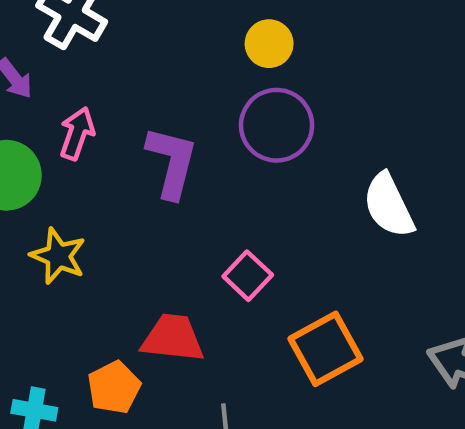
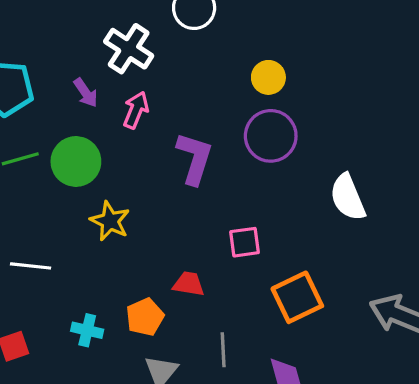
pink arrow: (77, 133) -> (136, 110), moved
pink square: (248, 276) -> (244, 242), turned 36
red trapezoid: (173, 338) -> (189, 284), size x0.7

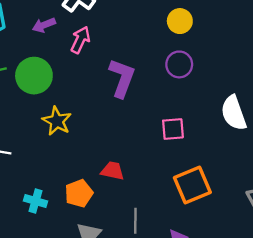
purple arrow: (86, 93) -> (44, 25), turned 100
purple circle: (271, 136) -> (179, 64), size x0.7
pink square: (244, 242) -> (173, 129), moved

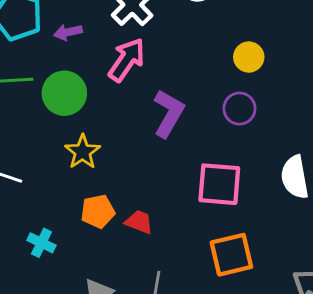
purple arrow: (44, 25) -> (68, 32), moved
pink arrow: (80, 40) -> (127, 60), size x1.4
pink square: (173, 129) -> (219, 184), size x1.6
orange pentagon: (79, 193) -> (98, 211), moved

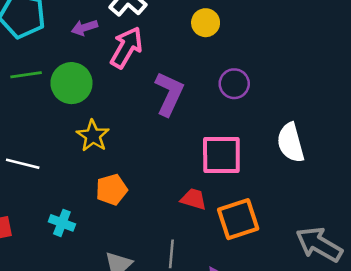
purple arrow: (68, 32) -> (84, 28), moved
yellow circle: (249, 57) -> (206, 23), moved
red trapezoid: (139, 222) -> (194, 199), moved

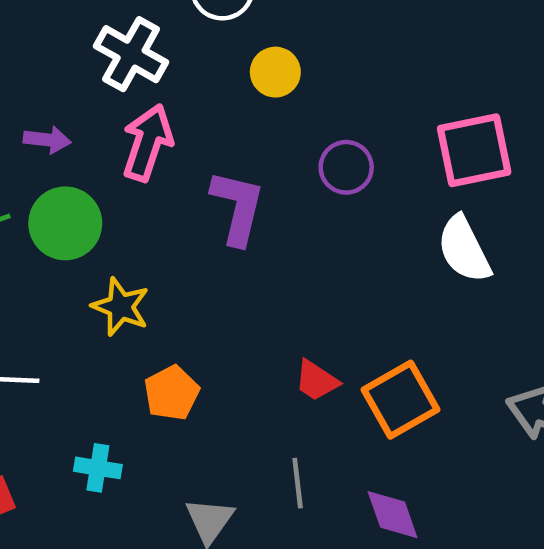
purple arrow: (84, 28) -> (47, 140), moved, turned -145
pink square: (221, 155) -> (474, 150), moved
red trapezoid: (194, 199) -> (316, 381), turned -152

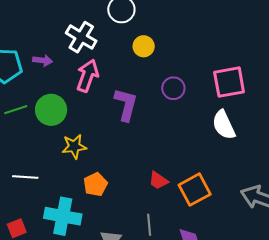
purple arrow: (47, 140) -> (43, 60), moved
yellow star: (121, 307) -> (74, 146), turned -30
cyan cross: (98, 468) -> (63, 216), size x1.8

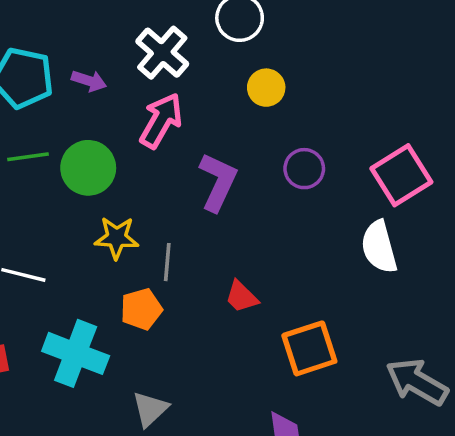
pink square: (229, 82) -> (401, 175), turned -32
red trapezoid: (158, 180) -> (241, 297), moved
gray line: (149, 225) -> (167, 262), moved

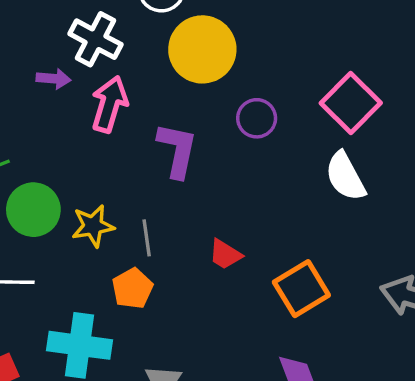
purple arrow: (89, 81) -> (54, 79), moved
yellow circle: (266, 88) -> (202, 49), size x1.8
green circle: (88, 168) -> (33, 210), moved

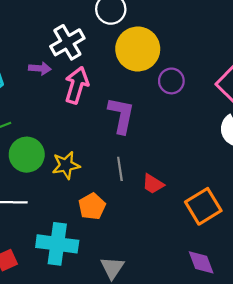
white cross: (95, 39) -> (67, 42), turned 32
purple circle: (257, 118) -> (171, 81), moved
gray line: (147, 238) -> (120, 169), moved

